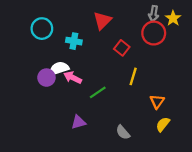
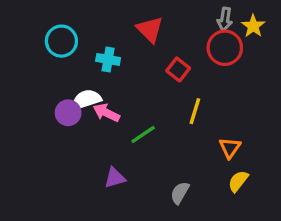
red triangle: (102, 21) -> (150, 29), turned -30
gray semicircle: (123, 132) -> (180, 193), turned 70

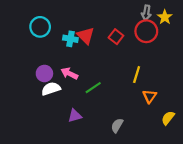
red triangle: (150, 29) -> (86, 36), moved
red square: (178, 69) -> (116, 37), moved
white semicircle: (86, 99) -> (51, 89), moved
yellow line: (195, 111) -> (137, 75), moved
yellow semicircle: (238, 181) -> (168, 118), moved

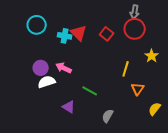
yellow star: (165, 17) -> (152, 56), moved
green line: (93, 88) -> (90, 91), moved, turned 63
purple triangle: (75, 116) -> (69, 107), turned 48

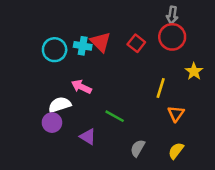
cyan circle: (37, 25) -> (55, 50), moved
purple circle: (41, 68) -> (52, 123), moved
yellow semicircle: (155, 109) -> (176, 151), moved

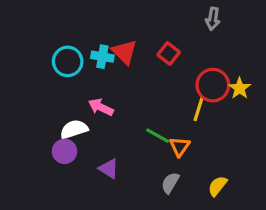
red circle: (172, 37) -> (213, 85), moved
orange triangle: (176, 114) -> (180, 147), moved
green line: (115, 116) -> (158, 136), moved

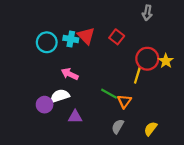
white semicircle: (74, 129) -> (60, 96), moved
purple triangle: (109, 169) -> (75, 117), turned -32

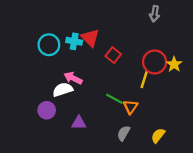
red square: (117, 37) -> (113, 55), moved
white semicircle: (60, 96) -> (63, 90), moved

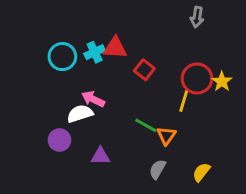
red triangle: (90, 38) -> (115, 48), turned -42
cyan cross: (74, 41) -> (95, 52), turned -35

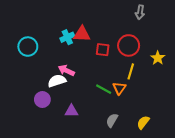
cyan circle: (62, 57) -> (28, 47), moved
red square: (144, 70) -> (103, 50), turned -32
red circle: (197, 79) -> (129, 45), moved
orange triangle: (166, 136) -> (119, 88), moved

